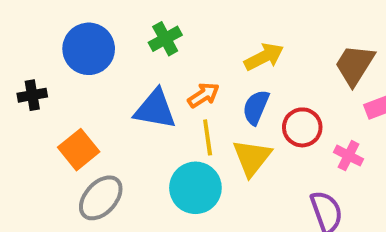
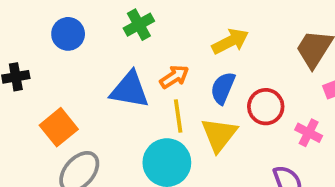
blue circle: (89, 49) -> (68, 34), size x0.7

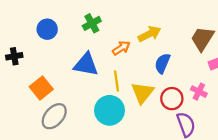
orange arrow: (174, 77) -> (121, 48), moved
blue semicircle: (223, 88) -> (162, 63), moved
red circle: (266, 107) -> (172, 99), moved

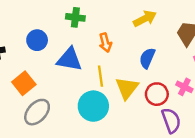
green cross: (92, 23) -> (75, 17), turned 36
blue circle: (47, 29) -> (37, 40), moved
yellow arrow: (149, 34) -> (145, 19), moved
orange arrow: (121, 48) -> (105, 43), turned 108

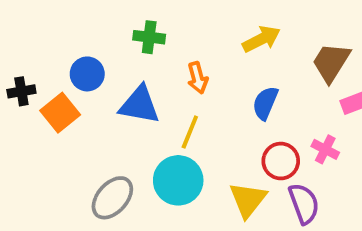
yellow line: (101, 76) -> (190, 132), turned 30
orange square: (24, 83) -> (60, 113), moved
yellow triangle: (127, 88) -> (248, 200), moved
gray ellipse: (37, 112) -> (112, 198), moved

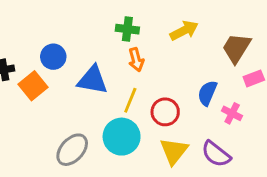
green cross: (149, 37) -> (127, 29), moved
blue semicircle: (265, 103) -> (207, 93), moved
red circle: (281, 161) -> (165, 112), moved
purple semicircle: (304, 204) -> (216, 154), turned 148

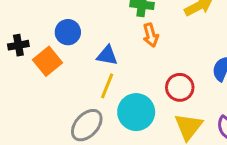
blue triangle: (93, 80) -> (107, 55), size x0.7
yellow line: (130, 100) -> (107, 86), moved

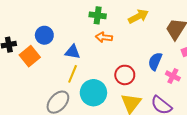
orange arrow: (151, 35) -> (104, 37), turned 112

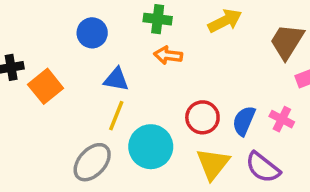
blue circle: (44, 35) -> (92, 33), moved
blue semicircle: (155, 61) -> (244, 121), moved

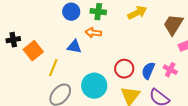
blue circle: (92, 33) -> (71, 12), moved
orange arrow: (168, 55) -> (93, 33), moved
yellow line: (116, 116) -> (53, 68), moved

